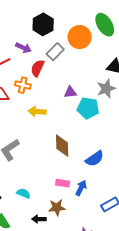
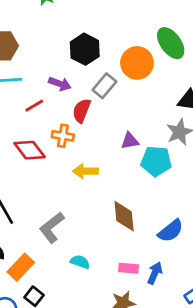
cyan semicircle: (24, 193) -> (80, 262), moved

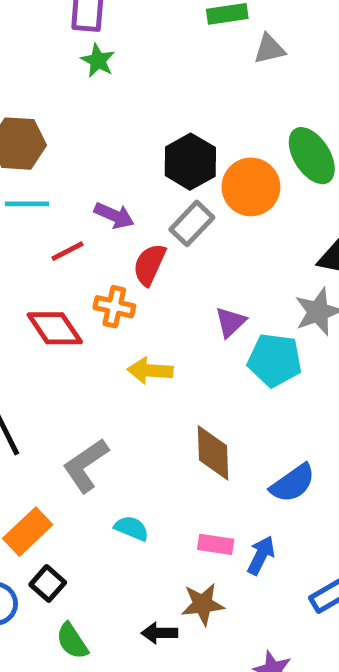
black hexagon: (85, 49) -> (190, 162), moved
purple triangle: (130, 141) -> (230, 322), turned -36

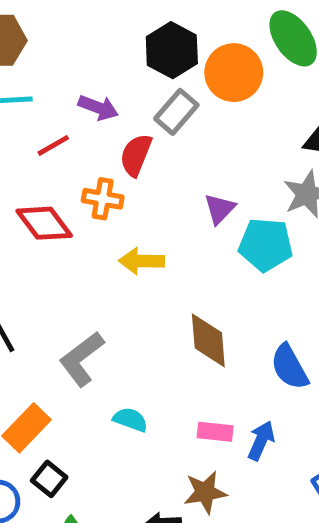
blue semicircle: (293, 483) -> (289, 367), turned 99

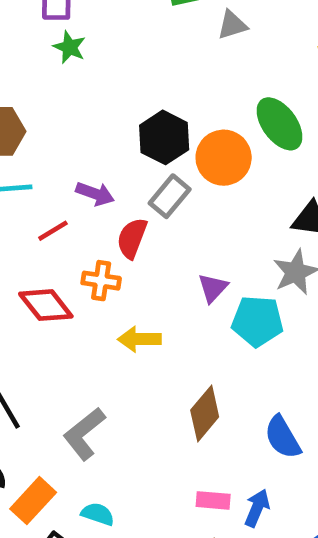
brown diamond: (208, 340) -> (205, 413), turned 46
cyan semicircle: (130, 420) -> (98, 514), moved

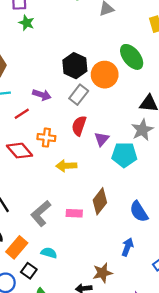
red semicircle: (132, 238) -> (79, 126), moved
pink rectangle: (213, 500) -> (74, 213), moved

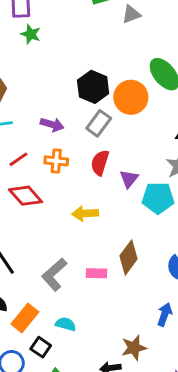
red line: (22, 114) -> (18, 159), moved
orange cross: (46, 138) -> (56, 161), moved

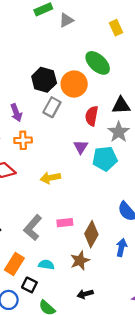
purple arrow: (52, 125) -> (16, 113), turned 60
red semicircle: (100, 163) -> (92, 116), moved
brown diamond: (129, 257) -> (91, 234), moved
brown star: (134, 348) -> (80, 261), moved

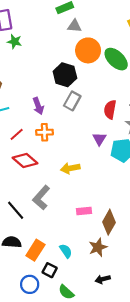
gray triangle: (66, 20) -> (74, 26), moved, turned 32
orange circle: (74, 84) -> (88, 50), moved
gray L-shape: (33, 228) -> (41, 198), moved
cyan semicircle: (46, 265) -> (66, 251), turned 48

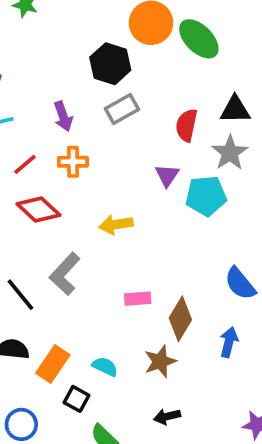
gray rectangle: (72, 101) -> (122, 109), turned 30
cyan semicircle: (66, 251) -> (105, 367), turned -32
blue circle: (30, 284) -> (21, 424), moved

